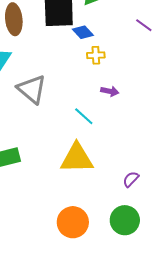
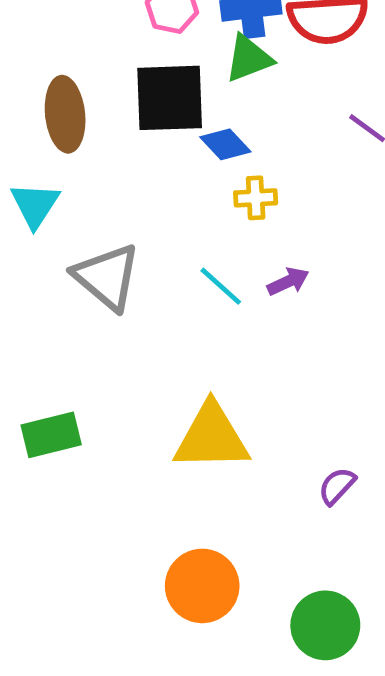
purple arrow: (110, 91) -> (288, 282), turned -36
cyan line: (84, 116) -> (221, 286), moved
green circle: (125, 220) -> (325, 625), moved

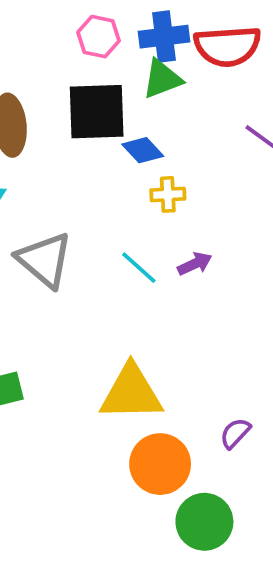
orange circle: (202, 586) -> (160, 464), moved
green circle: (325, 625) -> (204, 522), moved

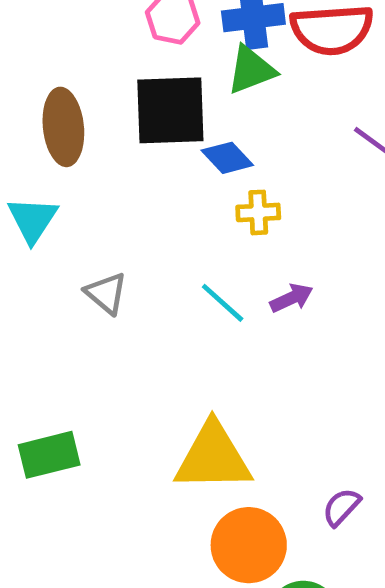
gray triangle: (45, 260) -> (106, 293), size x0.6

